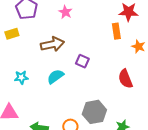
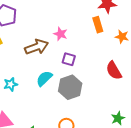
pink star: (65, 12) -> (60, 34), moved
gray hexagon: (94, 112) -> (70, 87), moved

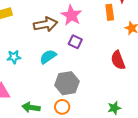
pink star: (60, 34) -> (71, 15), size x1.5
gray hexagon: (70, 87) -> (67, 83), moved

